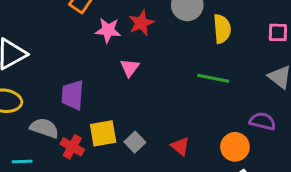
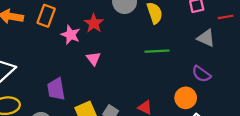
pink star: (108, 30) -> (71, 35), turned 30
purple semicircle: (262, 121) -> (201, 74), turned -144

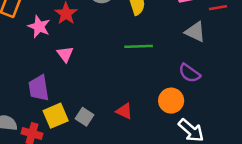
purple trapezoid: (56, 89) -> (39, 88), moved

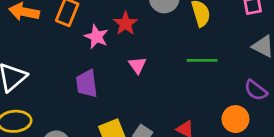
pink triangle: (65, 54) -> (137, 65), moved
purple trapezoid: (39, 88) -> (87, 84), moved

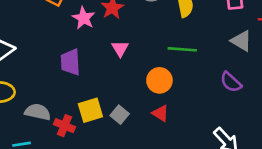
orange circle: (235, 119) -> (159, 80), moved

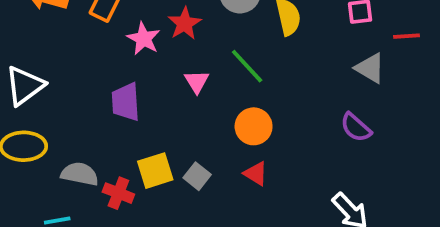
green line: (182, 49) -> (247, 66), moved, turned 44

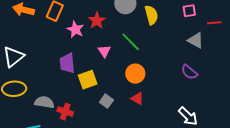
yellow square: (155, 171) -> (88, 80), moved

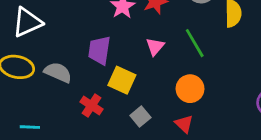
yellow square: (88, 80) -> (122, 80), turned 30
gray semicircle: (44, 102) -> (58, 72), moved
red cross: (65, 112) -> (92, 106), moved

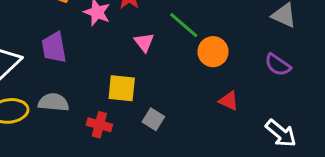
purple trapezoid: (99, 50) -> (54, 47), moved
orange circle: (190, 89) -> (213, 52), moved
red triangle: (184, 124) -> (229, 101), moved

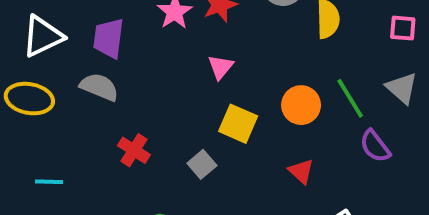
green line: (184, 25) -> (350, 98), moved
yellow square: (122, 88) -> (238, 124), moved
gray semicircle: (53, 102) -> (99, 87), moved

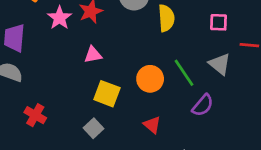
pink triangle: (221, 67) -> (93, 55), turned 42
purple semicircle: (375, 146) -> (203, 105), turned -100
gray square: (202, 164) -> (93, 128), moved

